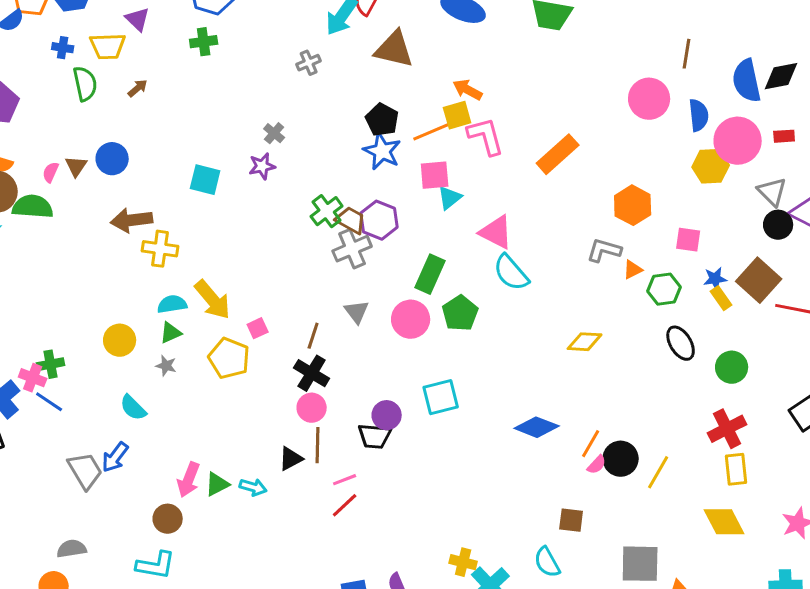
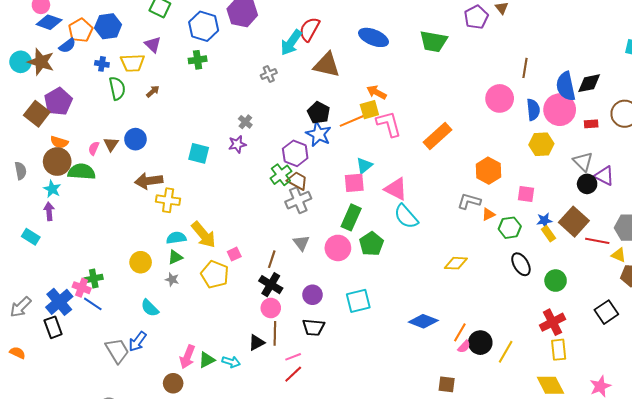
pink circle: (738, 141) -> (560, 110), moved
pink square: (435, 175) -> (354, 183), moved
purple hexagon: (379, 220) -> (295, 153), moved
purple circle: (387, 415) -> (312, 295), moved

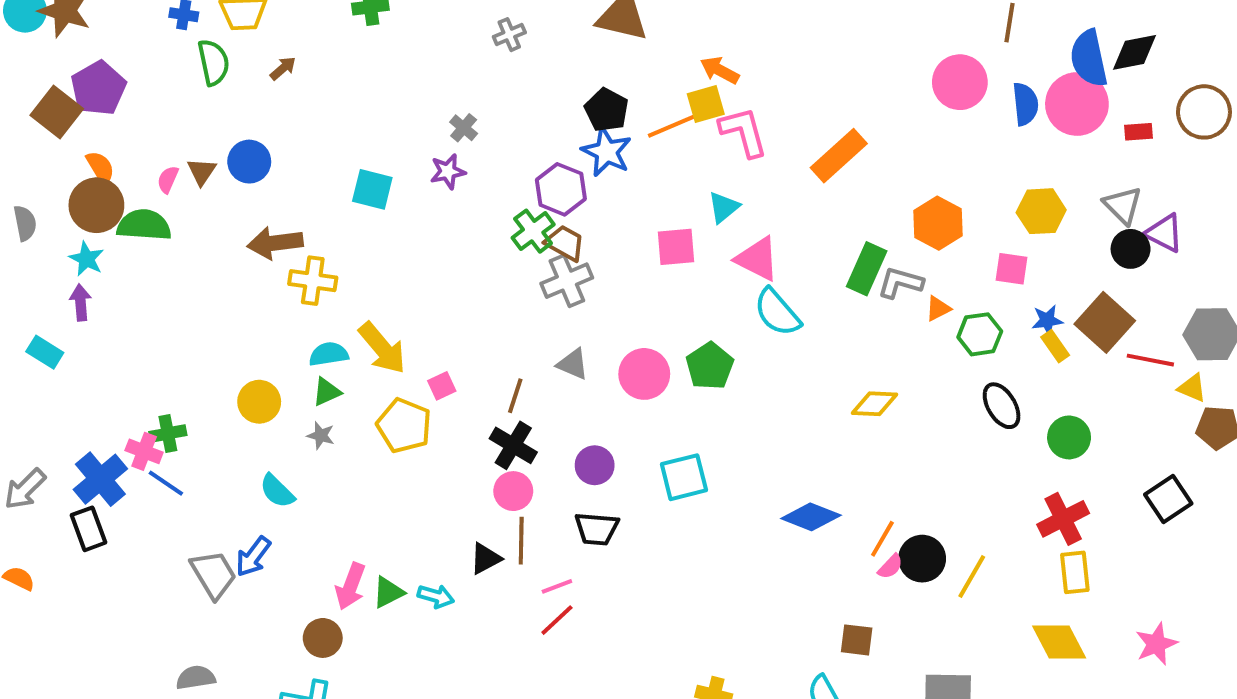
orange semicircle: (59, 142) -> (100, 168), turned -138
yellow hexagon: (541, 144) -> (1041, 211), moved
cyan triangle: (364, 166) -> (724, 207), moved
green rectangle: (351, 217) -> (867, 269), moved
gray triangle: (301, 243) -> (573, 364), turned -30

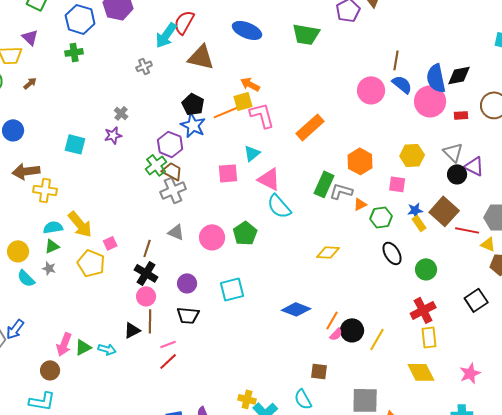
blue semicircle: (1025, 104) -> (402, 84), moved, turned -45
cyan semicircle: (277, 491) -> (26, 278), moved

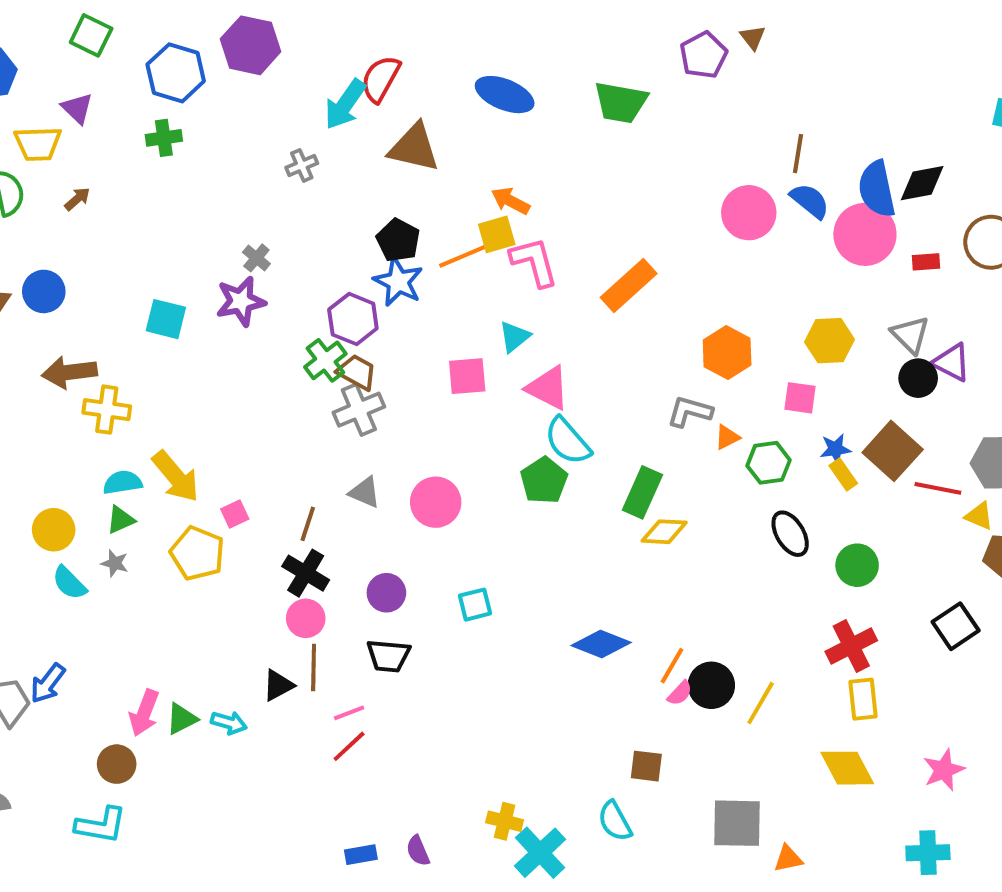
purple star: (113, 135) -> (241, 301), size x1.4
green rectangle: (324, 184) -> (642, 492), moved
green pentagon: (245, 233) -> (544, 481), moved
cyan square: (232, 289) -> (475, 605), size x0.7

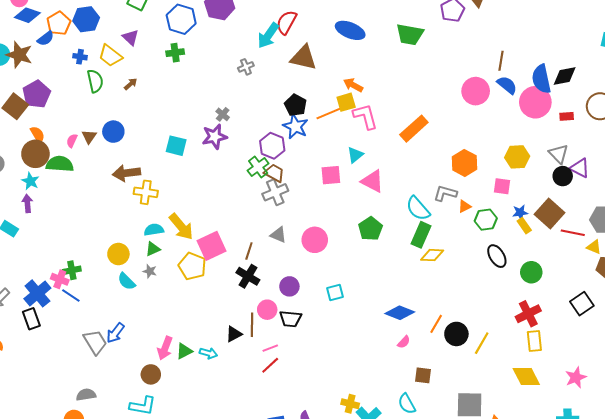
yellow trapezoid: (38, 144) -> (110, 56), turned 40
cyan semicircle: (568, 441) -> (418, 208), moved
pink square: (235, 514) -> (212, 246), size x2.0
pink circle: (306, 618) -> (267, 310), moved
pink semicircle: (680, 693) -> (404, 342), moved

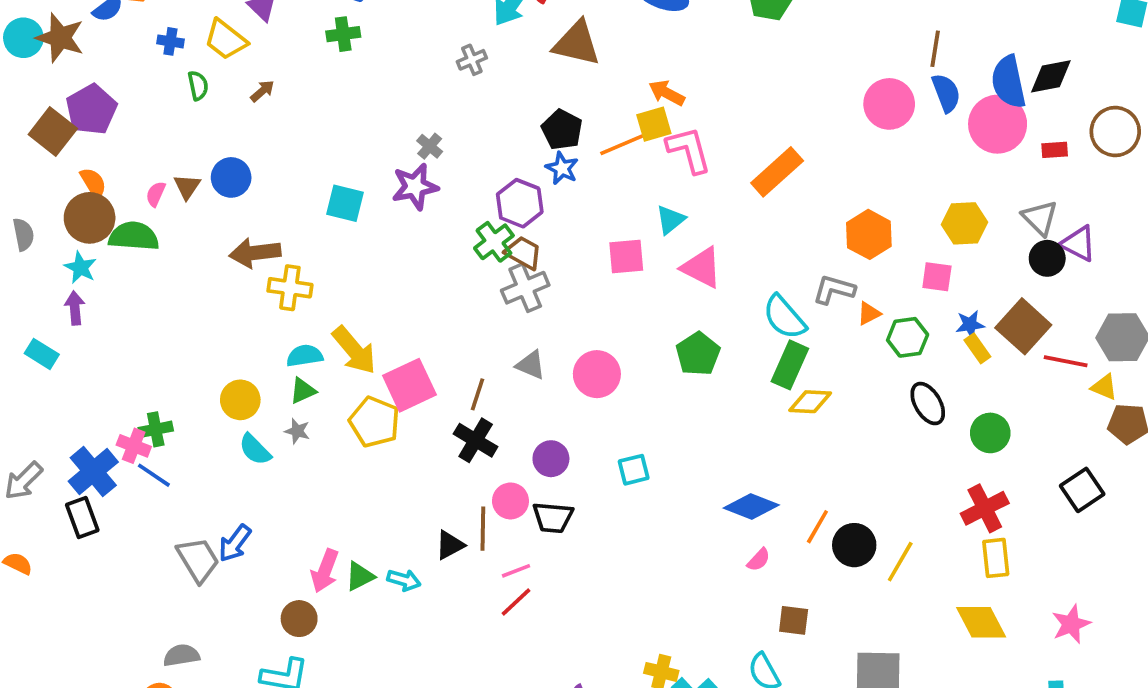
green semicircle: (95, 81) -> (198, 86), size x0.7
blue semicircle: (507, 85) -> (946, 93), turned 30
blue star: (296, 127) -> (562, 168), size x0.7

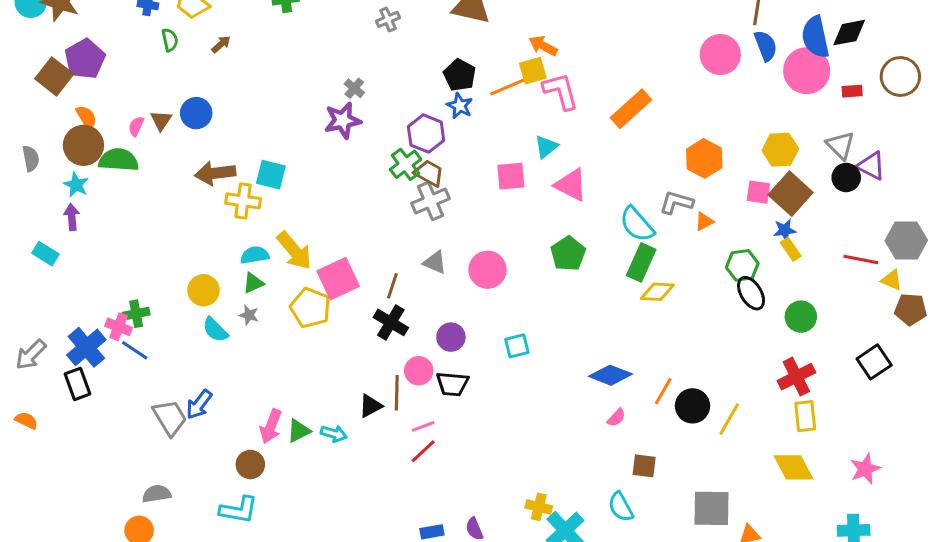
cyan square: (345, 203) -> (271, 175), moved
brown square: (1023, 326) -> (791, 194), moved
green hexagon: (908, 337) -> (742, 265), moved

